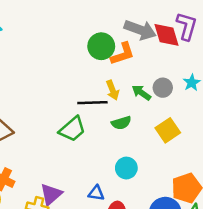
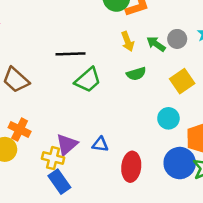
black line: (92, 103) -> (70, 54), moved
cyan circle: (126, 168) -> (168, 118), moved
blue triangle: (96, 193) -> (100, 144), moved

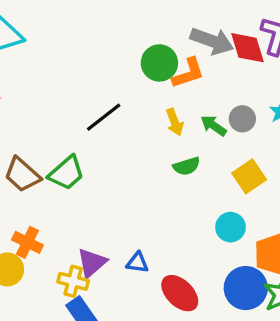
black line: (70, 54) -> (104, 117), moved, turned -36
green trapezoid: (88, 80) -> (66, 173), moved
red ellipse: (131, 167) -> (180, 293), turned -52

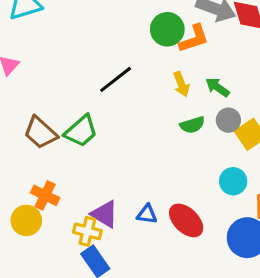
gray circle: (242, 119) -> (228, 120), moved
purple triangle: (92, 263) -> (105, 214), turned -48
red ellipse: (180, 293) -> (186, 220), moved

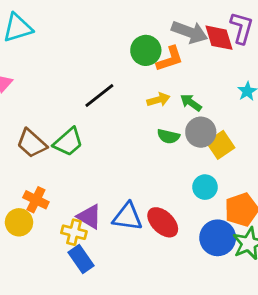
yellow arrow: (181, 84) -> (158, 100), turned -85
gray circle: (228, 120) -> (201, 132), size x1.4
green semicircle: (192, 125) -> (168, 136), turned 30
blue triangle: (147, 214) -> (127, 217), size x1.6

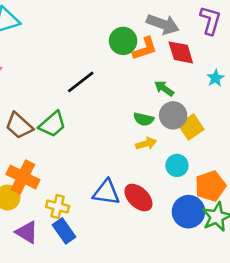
red diamond: (219, 38) -> (181, 52), moved
yellow arrow: (158, 100) -> (146, 144), moved
orange cross: (36, 200) -> (23, 177), size x1.4
purple triangle: (89, 217) -> (27, 232), moved

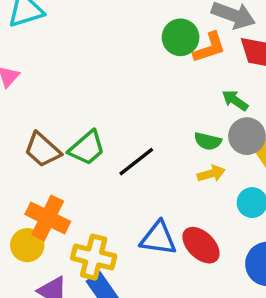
black line: (81, 82) -> (136, 162), moved
yellow cross: (58, 207) -> (94, 257), size x1.4

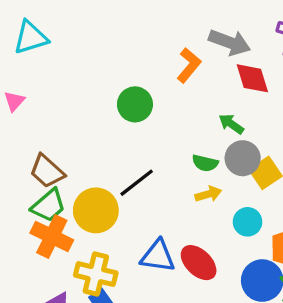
green circle: (181, 37) -> (135, 104), moved
orange L-shape: (209, 48) -> (189, 65), moved, turned -32
green trapezoid: (87, 148) -> (49, 206), moved
yellow circle: (27, 245) -> (96, 210), moved, size x1.4

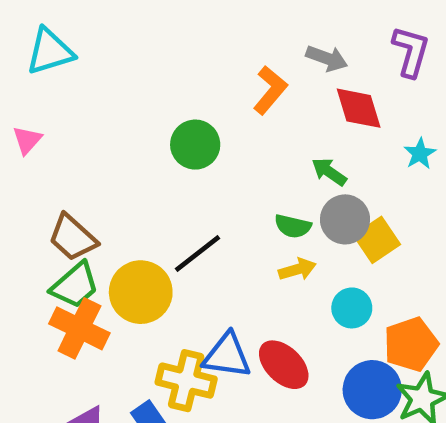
gray arrow: (230, 42) -> (327, 58), size x0.7
yellow cross: (96, 274) -> (186, 381), moved

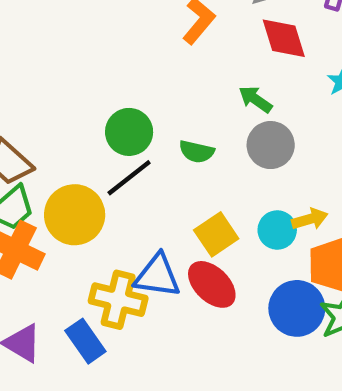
green circle: (195, 145) -> (129, 132), moved
green semicircle: (293, 226) -> (197, 152), moved
yellow square: (377, 240) -> (216, 234), moved
yellow arrow: (297, 269) -> (310, 219), moved

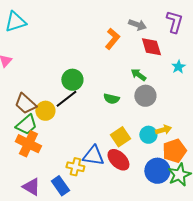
green circle: (129, 132) -> (72, 80), moved
black line: (129, 178) -> (66, 99), moved
yellow circle: (75, 215) -> (45, 111), moved, size x0.7
yellow cross: (118, 300) -> (75, 167), size x0.7

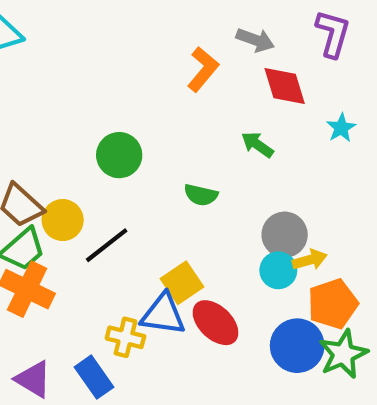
gray circle: (145, 96) -> (285, 235), moved
black line: (66, 99) -> (107, 245), moved
yellow square: (120, 137) -> (182, 283), moved

